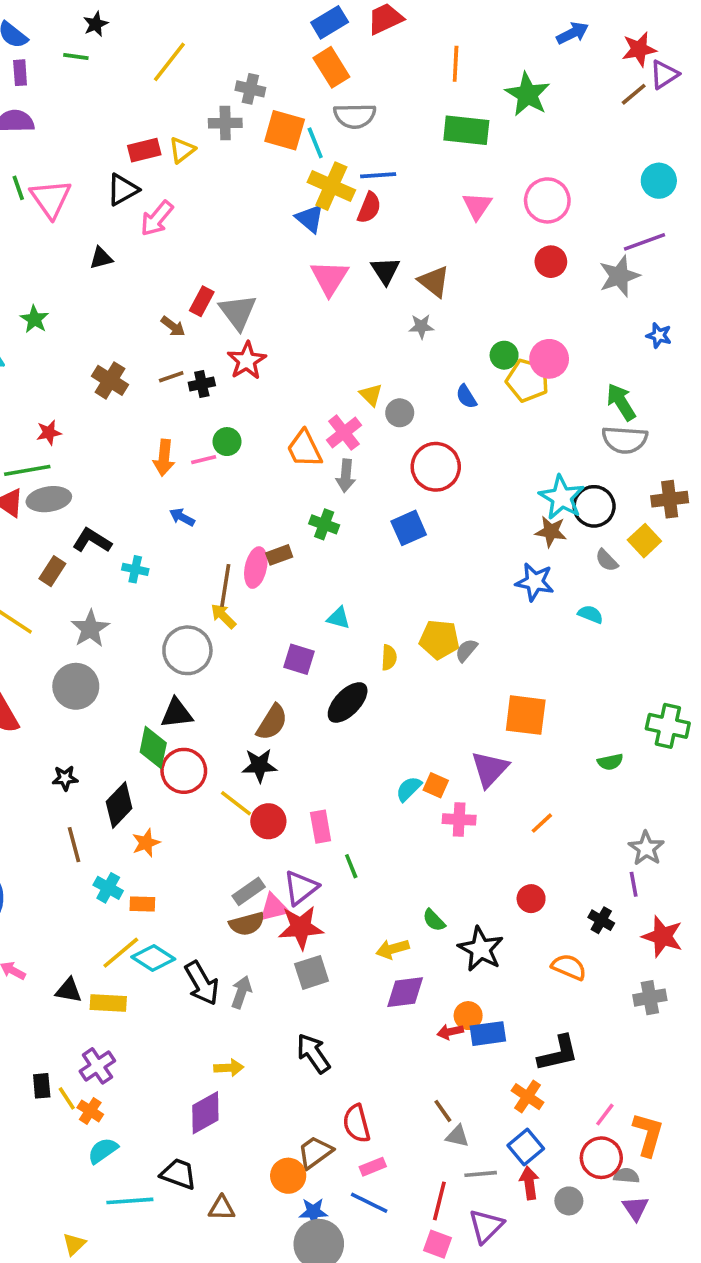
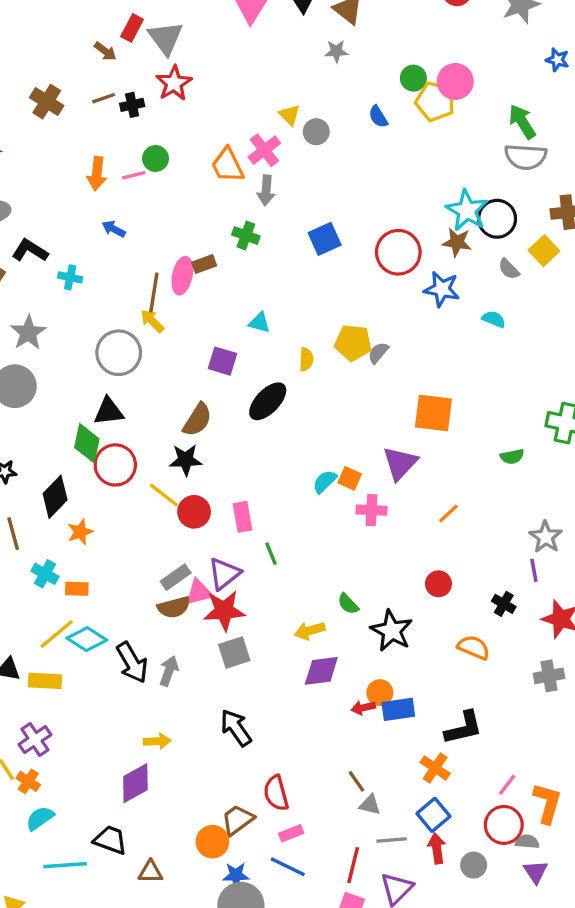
red circle: (436, 467) -> (398, 252), moved

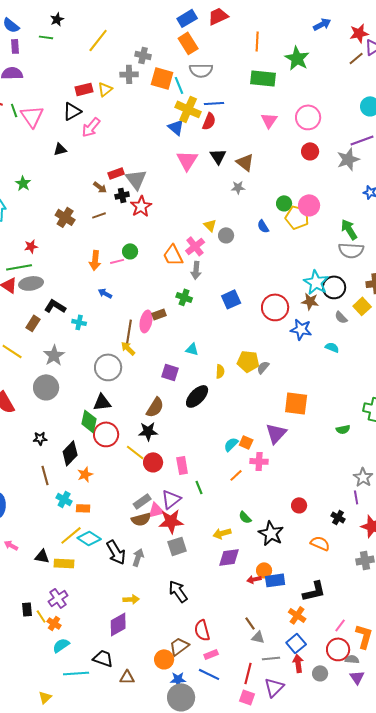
red rectangle: (132, 28) -> (116, 173), turned 42
black cross: (132, 105) -> (122, 195), moved
orange line: (449, 513) -> (236, 475), moved

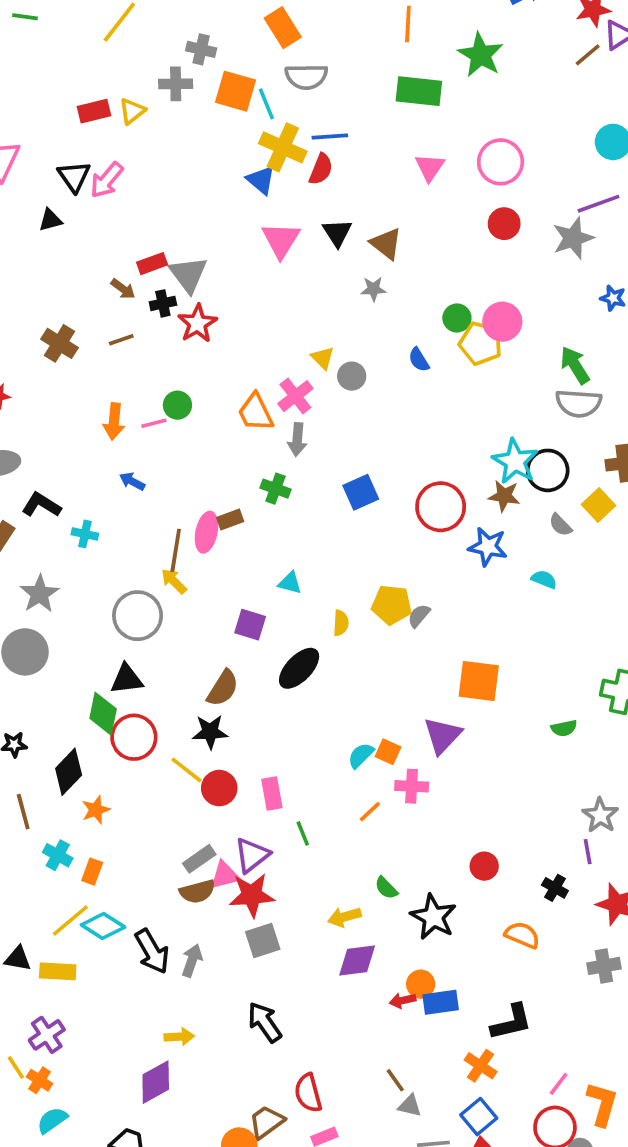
black triangle: (72, 111) -> (74, 176), moved, turned -36
orange rectangle: (83, 508) -> (92, 872), turned -72

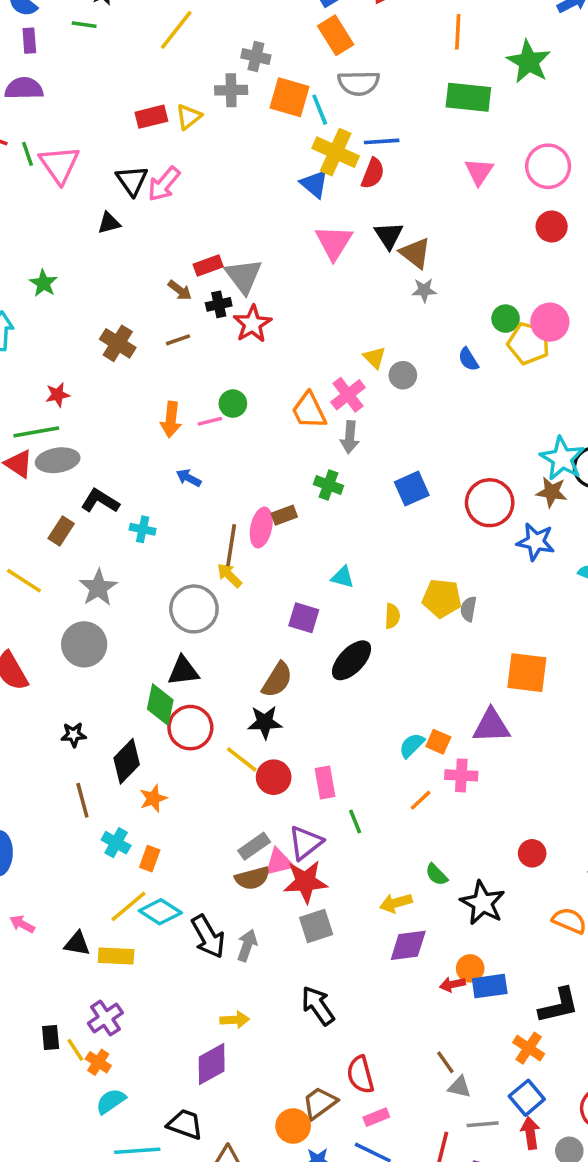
brown triangle: (386, 244) -> (415, 253), moved
gray semicircle: (419, 616) -> (468, 609), turned -30
purple triangle: (442, 735) -> (491, 726), turned 45

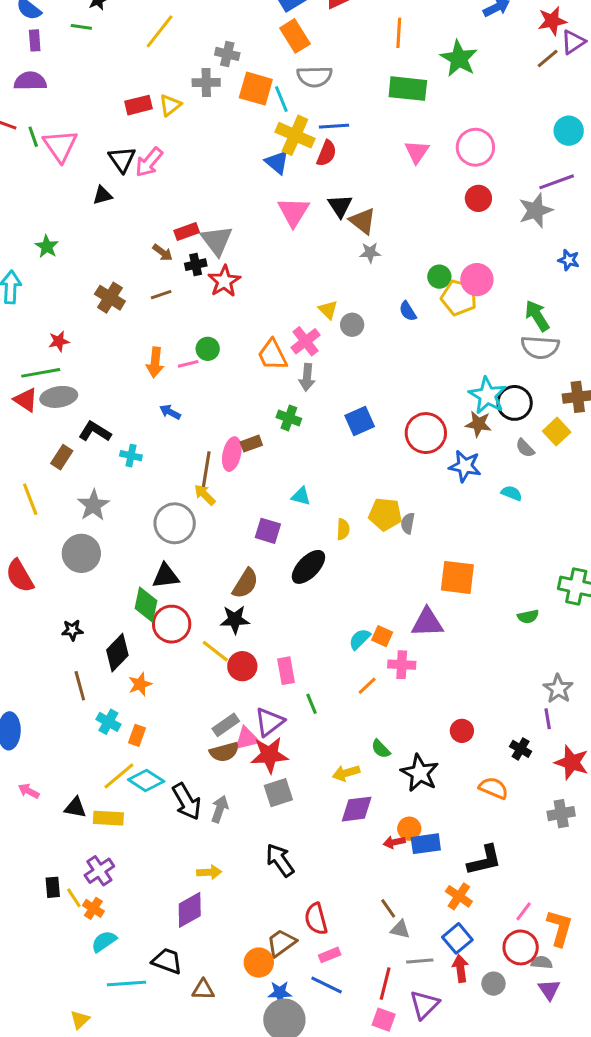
yellow line: (24, 581) -> (30, 499), turned 36

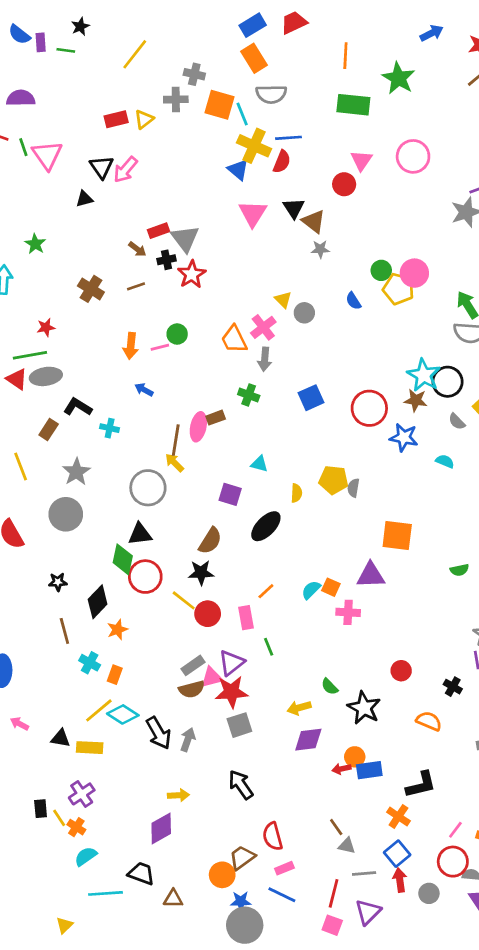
purple rectangle: (35, 40) -> (41, 42), moved
red circle: (478, 198) -> (344, 184), moved
orange line: (367, 686) -> (266, 591), moved

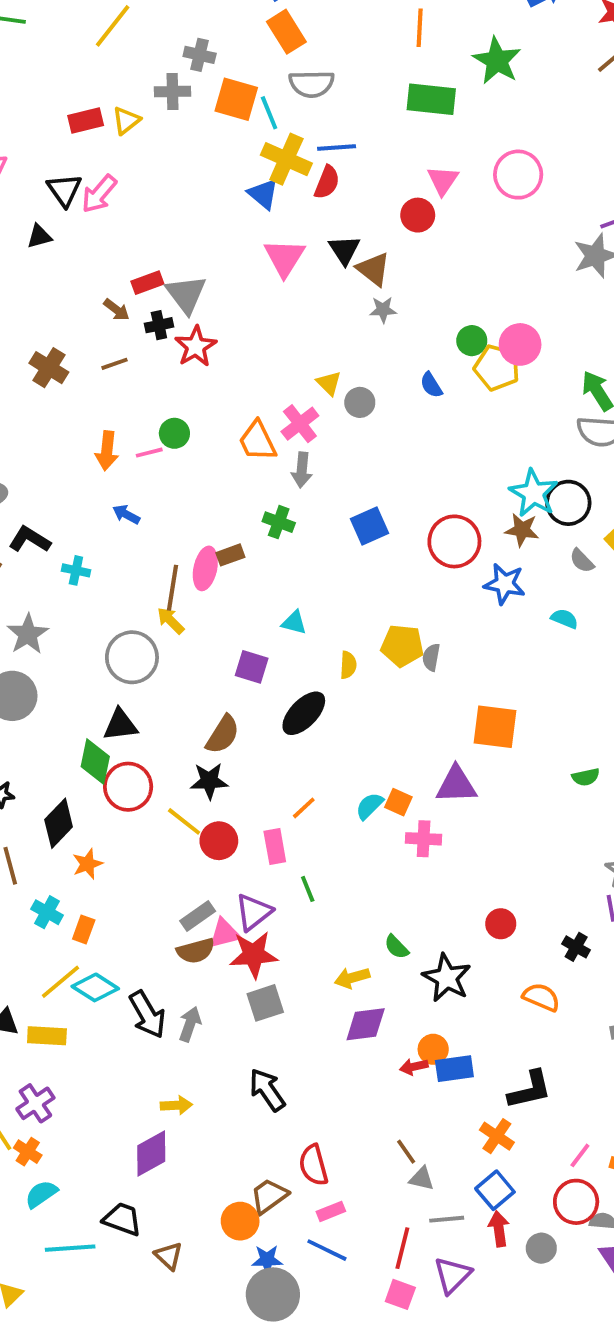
brown triangle: (173, 899) -> (169, 1256), turned 42

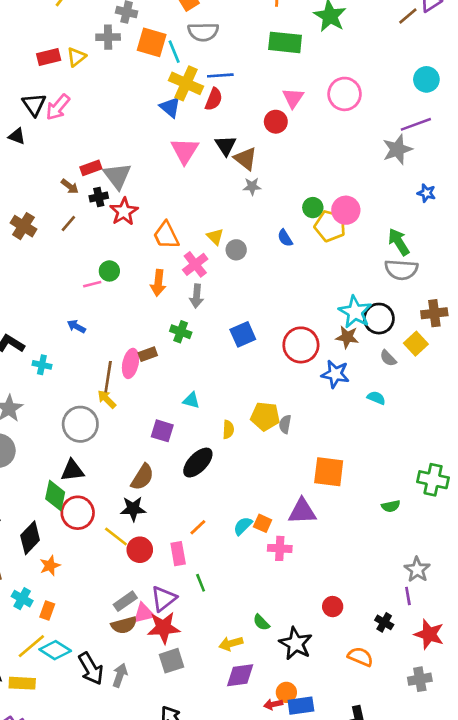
black triangle: (39, 236) -> (17, 136), turned 36
brown line: (115, 364) -> (68, 223), turned -30
orange trapezoid: (257, 441) -> (166, 235), moved
orange arrow: (107, 451) -> (158, 283), moved

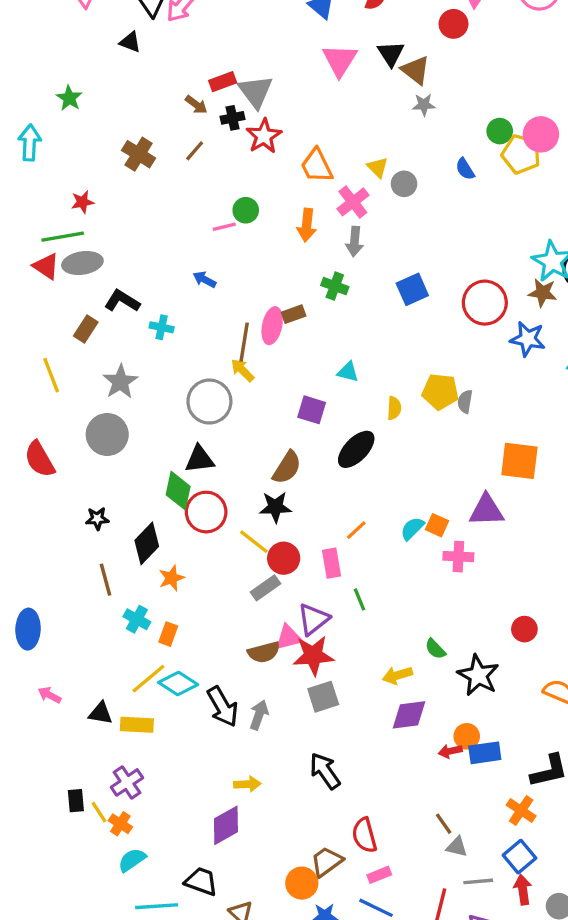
gray rectangle: (125, 601) -> (265, 588), moved

